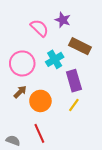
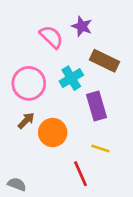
yellow line: (74, 105) -> (100, 148), moved, turned 72
red line: (39, 133) -> (81, 174), moved

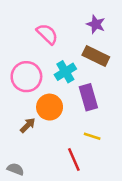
purple star: (82, 26) -> (96, 24), moved
brown arrow: (26, 121) -> (28, 125), moved
orange circle: (53, 133) -> (50, 107), moved

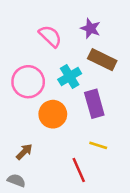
purple star: (96, 24) -> (90, 28), moved
brown arrow: (28, 125) -> (24, 152), moved

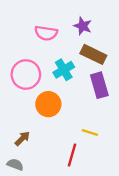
pink semicircle: (50, 36) -> (46, 33), turned 145
purple rectangle: (94, 104) -> (99, 85), moved
red line: (79, 170) -> (72, 155), turned 40

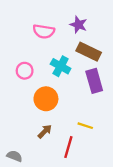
cyan cross: (64, 70) -> (61, 66), turned -30
pink circle: (26, 75) -> (25, 71), size x0.6
brown arrow: (22, 138) -> (45, 131), moved

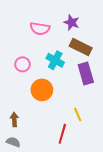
yellow line: (85, 126) -> (78, 114), turned 48
brown arrow: (45, 131) -> (14, 120), moved, turned -48

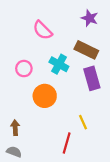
purple star: (72, 22) -> (90, 18), moved
pink semicircle: (40, 29) -> (43, 30), turned 36

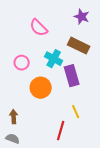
purple rectangle: (92, 78) -> (72, 76), moved

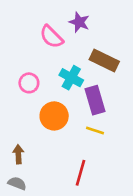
purple star: (82, 17) -> (79, 22), moved
yellow line: (76, 112) -> (95, 131), moved, turned -48

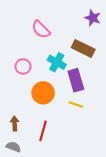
purple star: (79, 22) -> (93, 18), moved
red line: (80, 173) -> (43, 131), moved

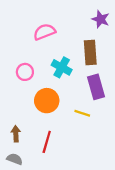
pink semicircle: (41, 29) -> (44, 32), turned 114
brown rectangle: (83, 48) -> (90, 52), turned 60
purple rectangle: (76, 80) -> (96, 87), moved

